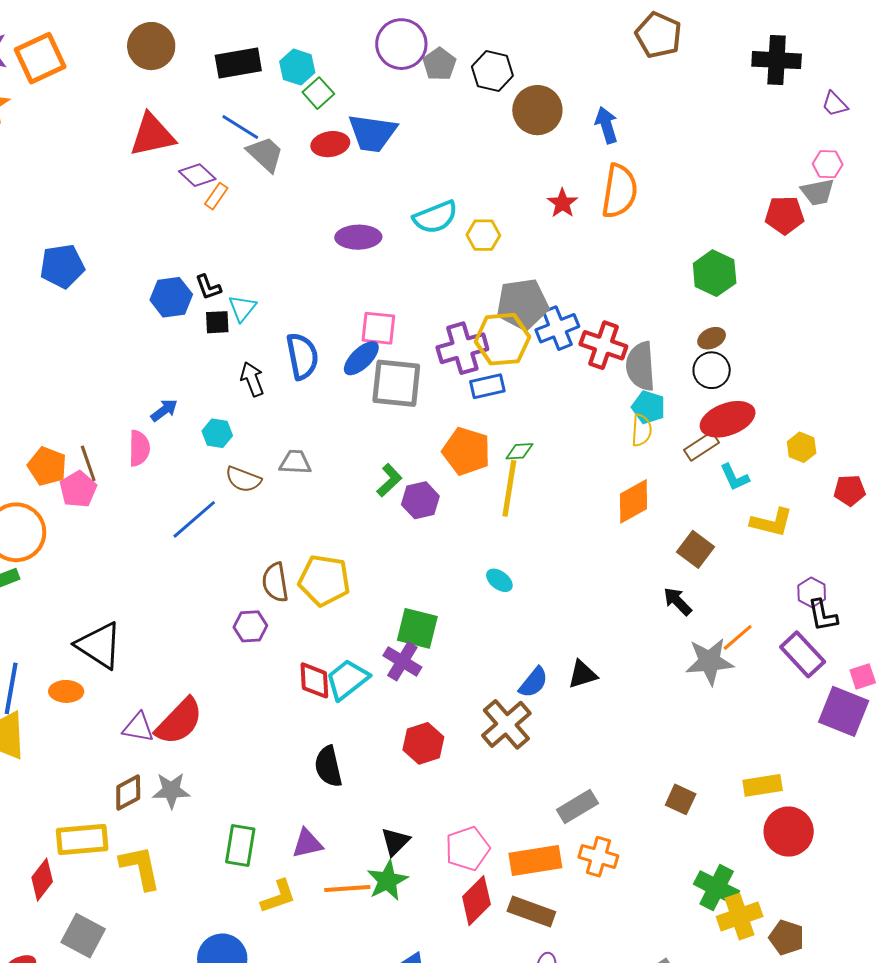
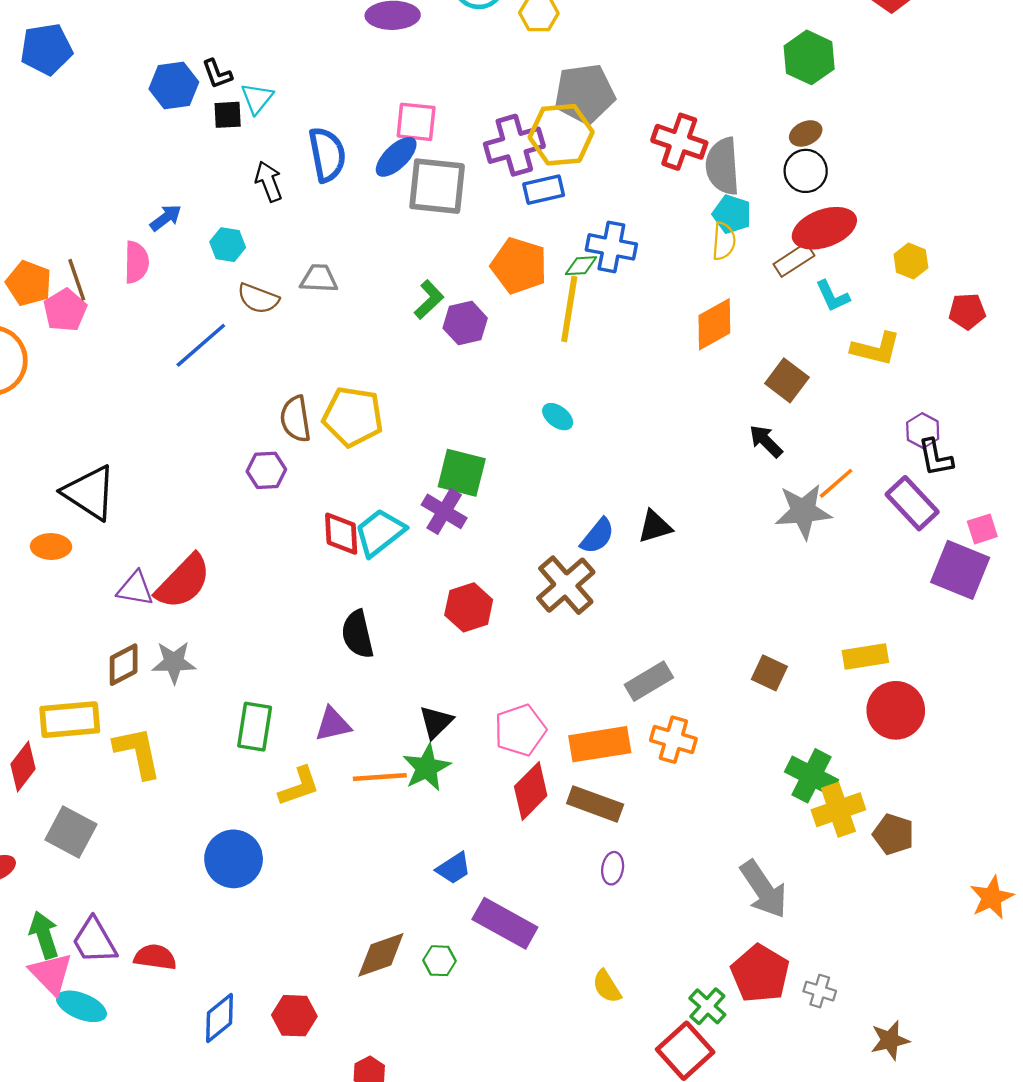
blue cross: (557, 328) -> (611, 247), moved, turned 33

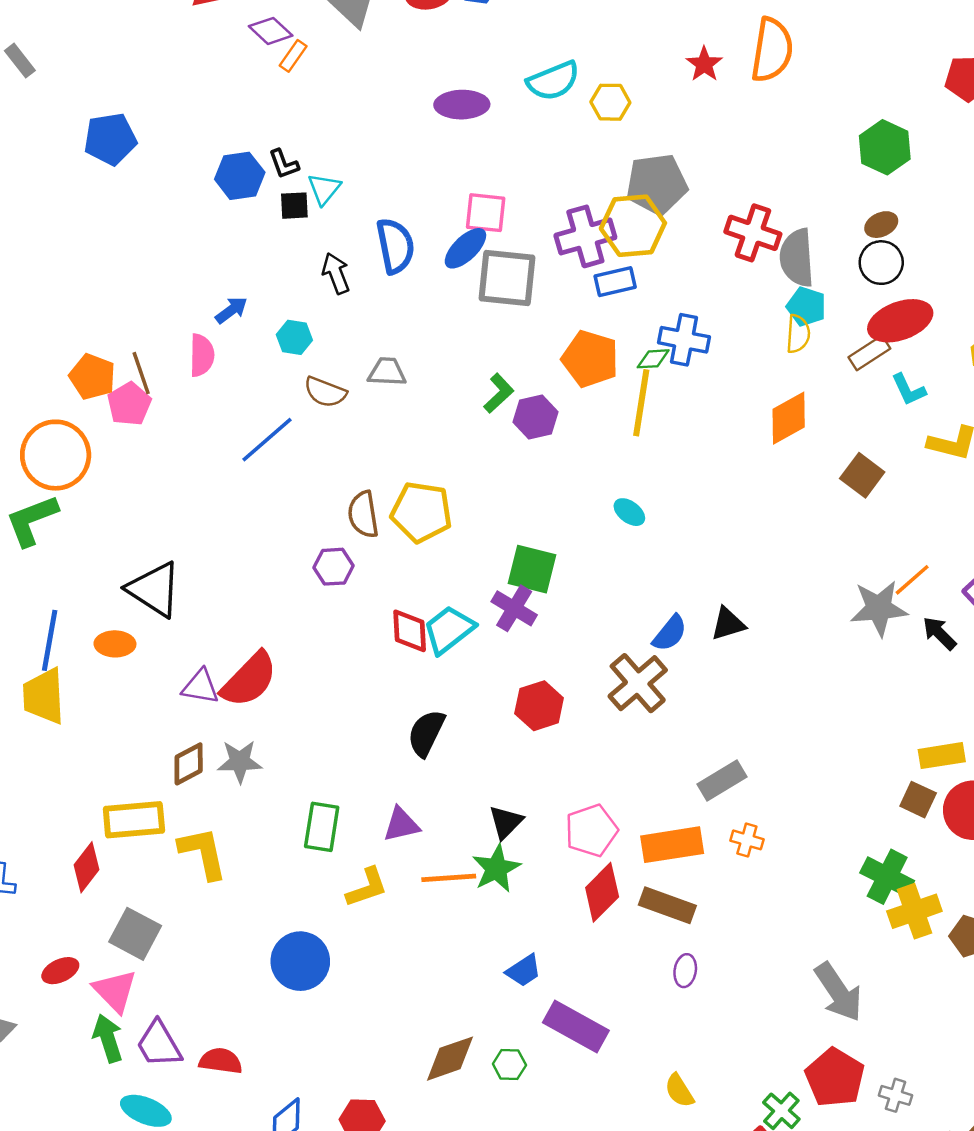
black arrow: (766, 441) -> (939, 633), moved
black semicircle: (358, 634) -> (426, 733), turned 39
brown square: (769, 673) -> (918, 800), moved
orange cross: (673, 740) -> (747, 840), size x0.7
pink triangle: (51, 974) -> (115, 991), moved

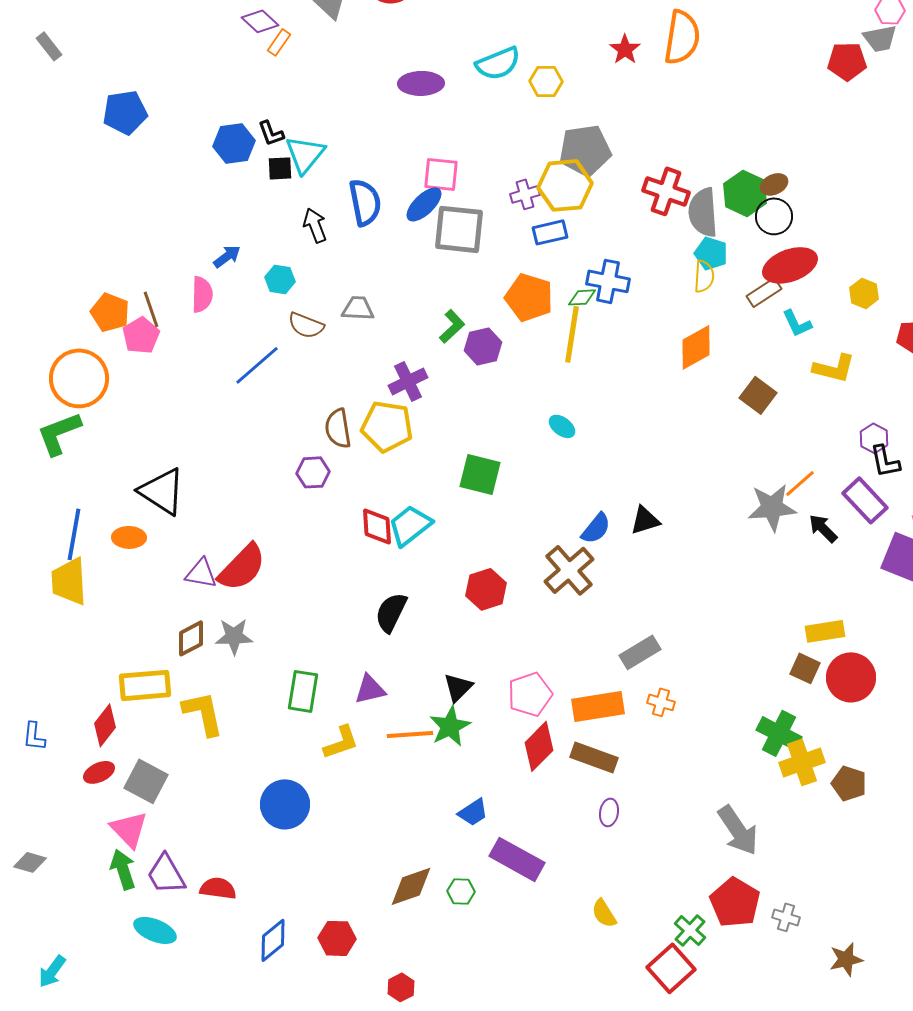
green hexagon: (885, 147) -> (745, 193), moved
cyan triangle: (324, 189) -> (305, 154), size x1.4
purple cross: (585, 236) -> (525, 194), size x0.6
purple cross: (514, 608) -> (408, 381), moved, turned 33
red ellipse: (60, 971) -> (99, 772), moved

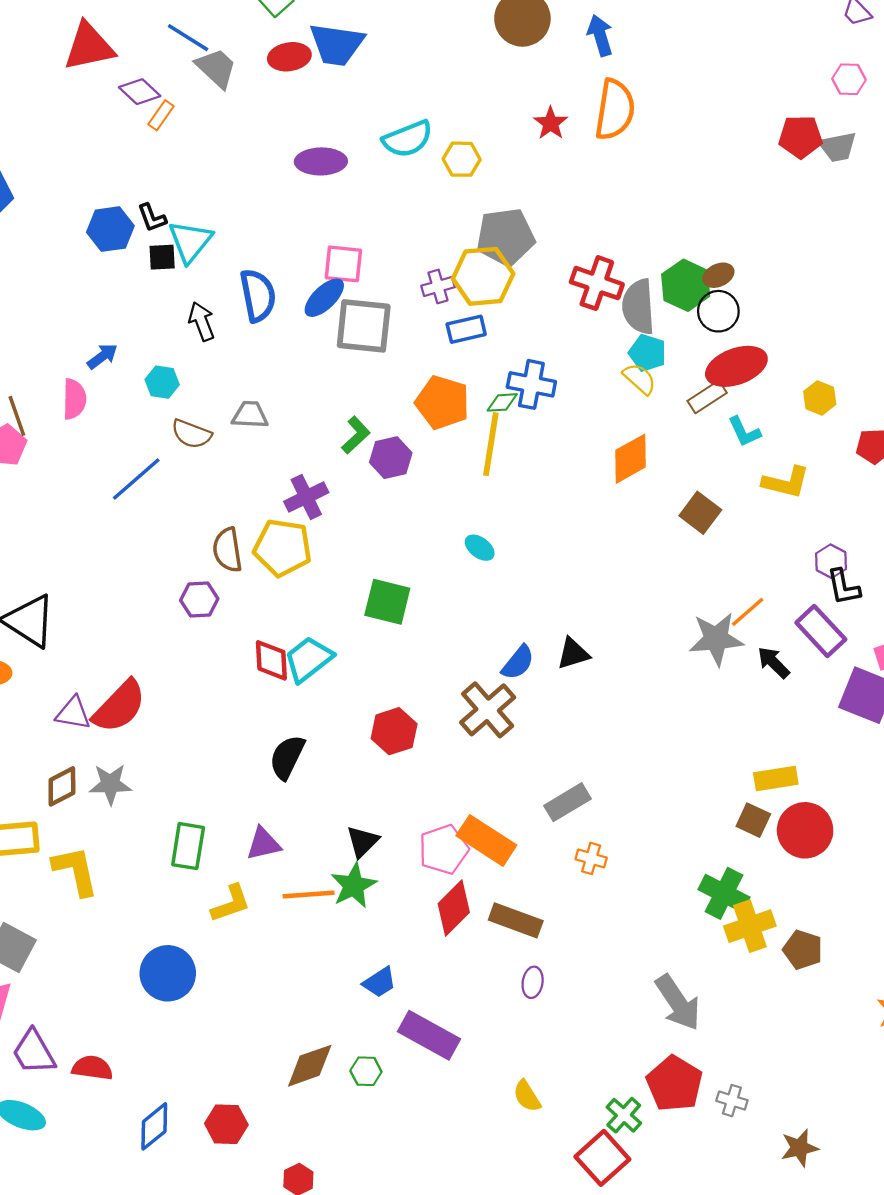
gray trapezoid: (880, 38) -> (838, 147), moved
yellow semicircle: (704, 276) -> (640, 379), turned -52
orange rectangle: (598, 706) -> (486, 840), moved, turned 42

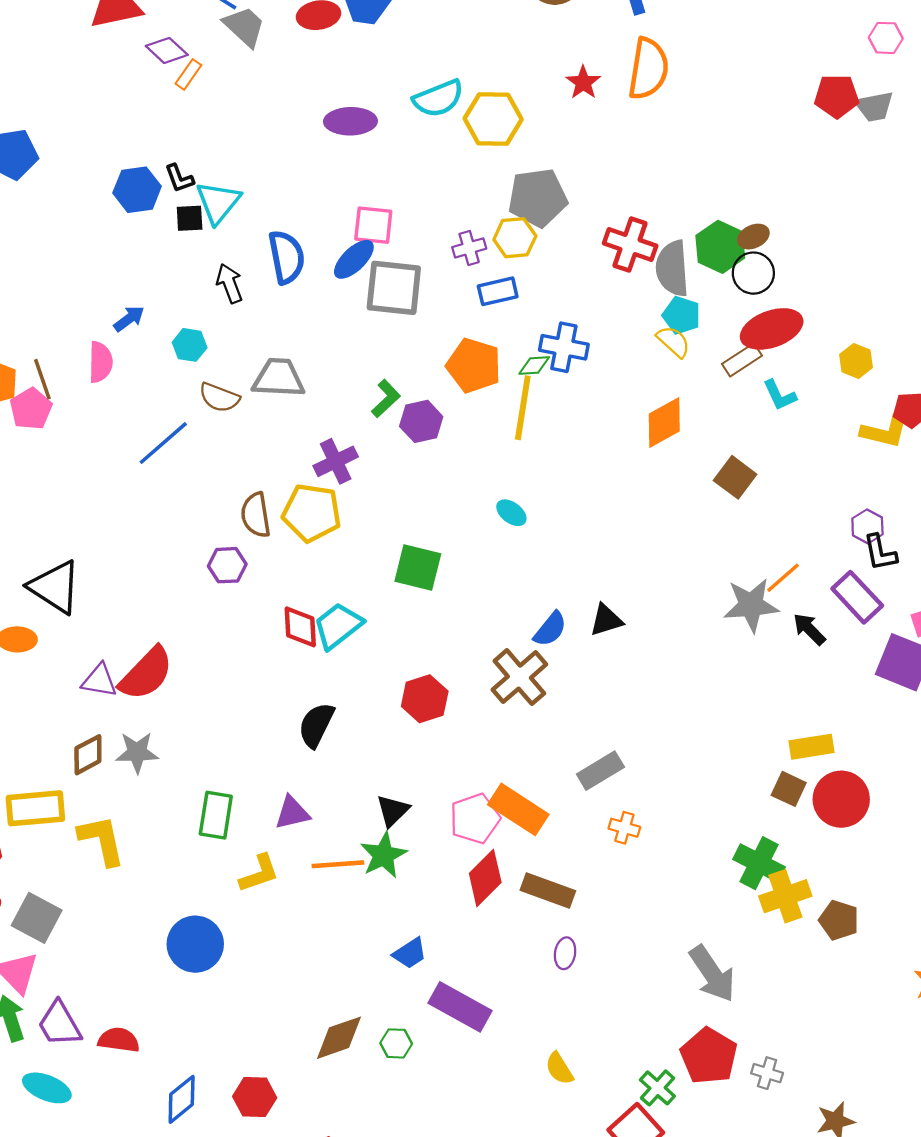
yellow hexagon: (462, 159) -> (493, 119), size x1.5
yellow hexagon: (483, 276) -> (515, 238), size x0.7
gray trapezoid: (250, 415) -> (279, 378), size x1.4
yellow L-shape: (786, 482) -> (885, 432), moved

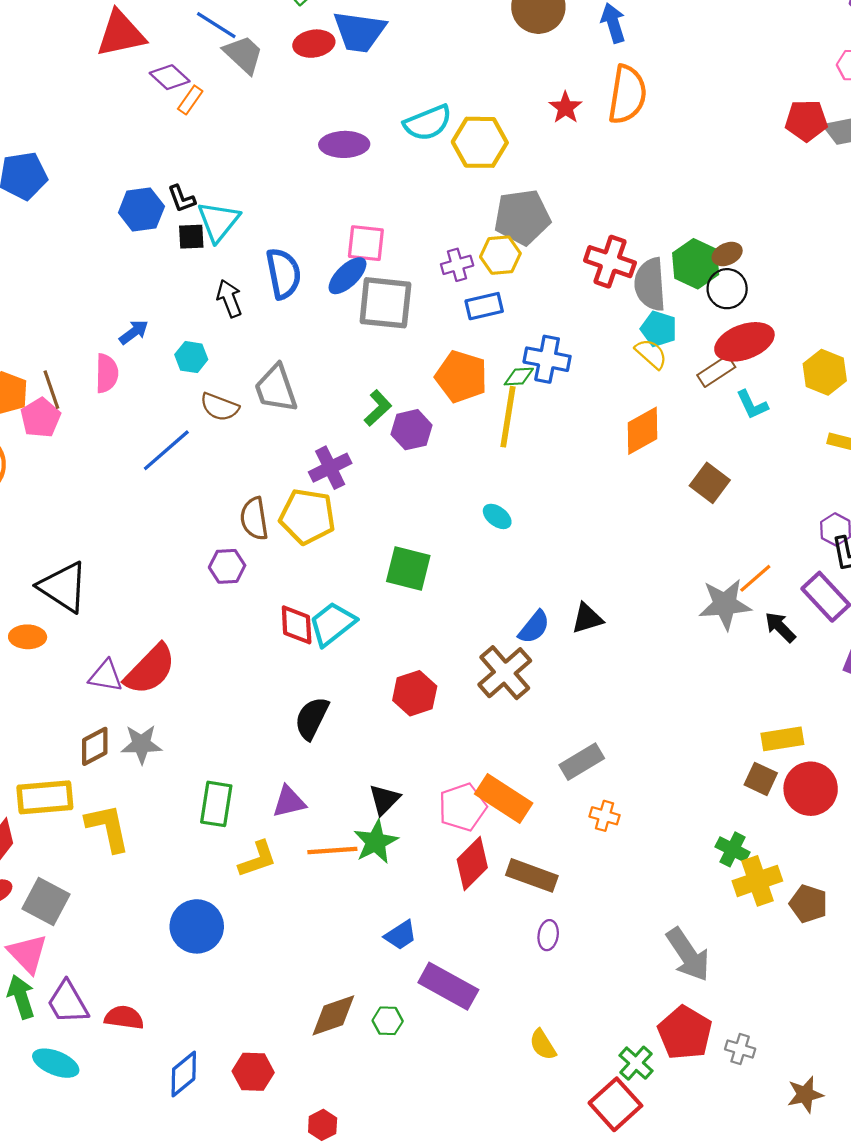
yellow hexagon: (856, 361) -> (825, 372), size x1.4
gray trapezoid: (279, 378) -> (276, 388), turned -112
green cross: (759, 863) -> (733, 849), size x0.7

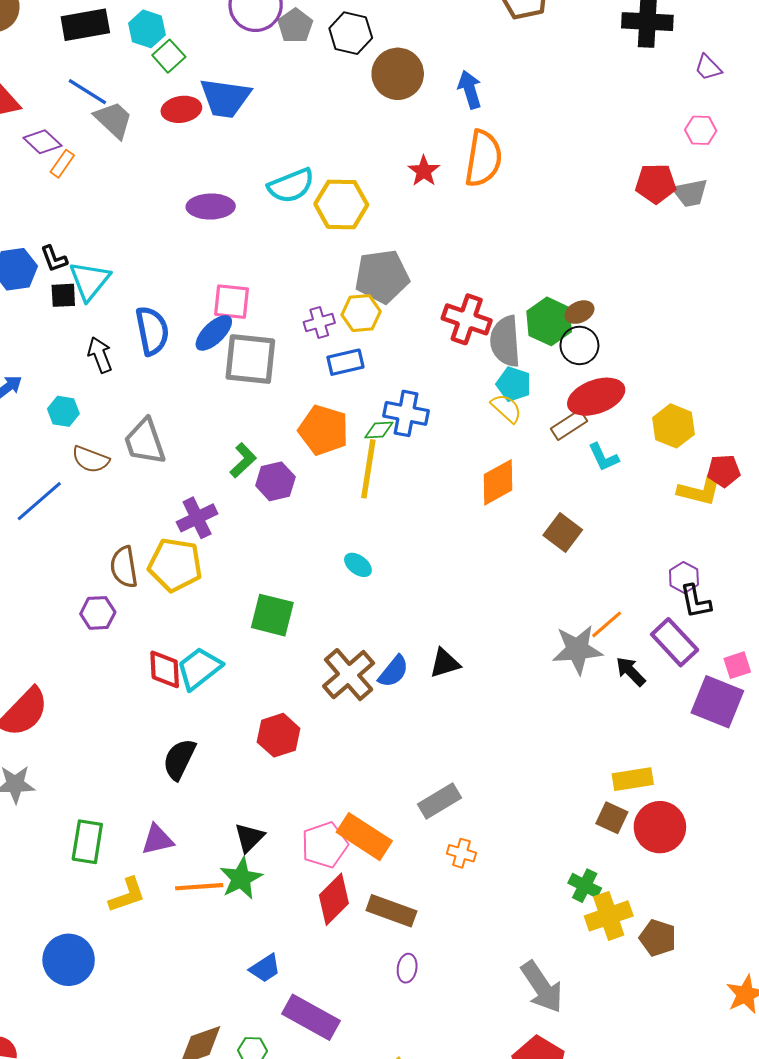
brown cross: (505, 673) -> (349, 675), moved

